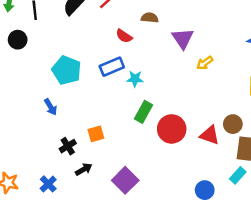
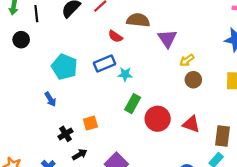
brown semicircle: (150, 18) -> (138, 20), size x1.5
brown circle: (233, 124) -> (193, 80), moved

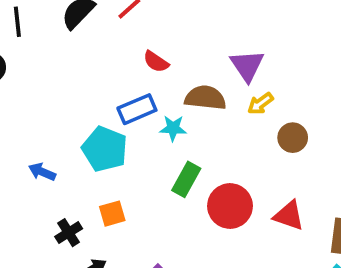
brown semicircle: (138, 20) -> (205, 98), moved
yellow arrow: (187, 60) -> (260, 103), moved
cyan pentagon: (64, 67) -> (105, 149), moved
blue arrow: (50, 99) -> (42, 172), turned 144

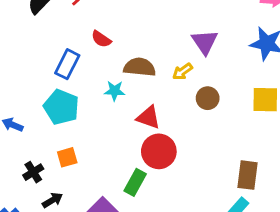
purple triangle: (247, 65) -> (205, 42), moved
blue rectangle: (137, 109) -> (67, 64), moved, turned -40
green rectangle: (186, 179) -> (135, 182), moved
red triangle: (289, 215) -> (148, 117), moved

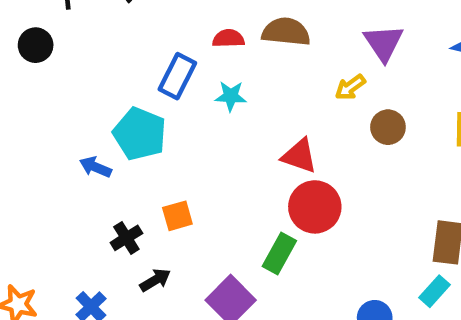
red semicircle: (101, 39) -> (228, 38), turned 144
brown semicircle: (140, 67) -> (286, 32), moved
cyan star: (114, 91) -> (231, 96), moved
cyan pentagon: (61, 107) -> (140, 134), moved

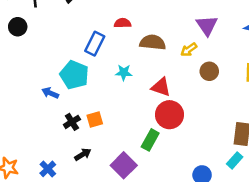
brown semicircle: (286, 32) -> (153, 42), moved
cyan star: (231, 96) -> (124, 73), moved
black cross: (126, 238) -> (72, 122), moved

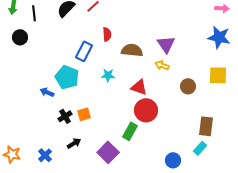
red semicircle: (123, 23) -> (107, 34), turned 88
purple triangle: (207, 26) -> (166, 44), moved
yellow arrow: (189, 50) -> (162, 65), moved, turned 56
brown circle: (209, 71) -> (188, 86), moved

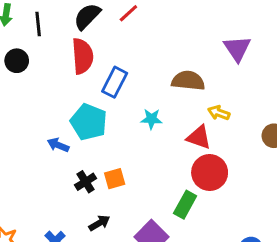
red semicircle: (107, 34) -> (83, 56), moved, size x1.6
purple triangle: (166, 44) -> (237, 48), moved
yellow arrow: (162, 65) -> (219, 113), moved

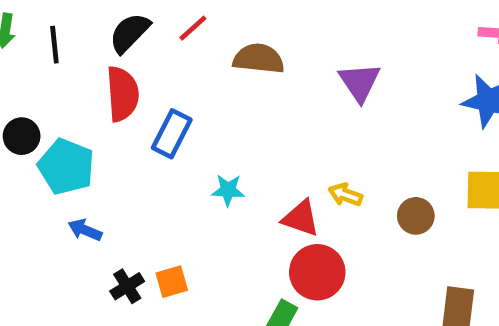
black circle: (17, 61) -> (22, 136), moved
brown semicircle: (188, 81) -> (259, 59), moved
yellow arrow: (219, 113) -> (345, 195), moved
cyan pentagon: (89, 122) -> (66, 167), moved

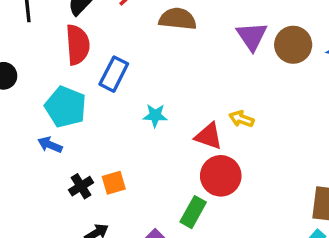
cyan pentagon: (66, 167) -> (65, 107), moved
brown circle: (416, 216) -> (293, 45), moved, size x1.4

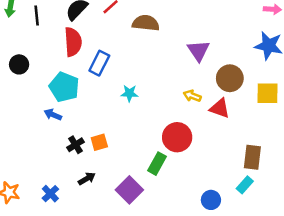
purple triangle: (252, 36) -> (198, 51), moved
brown circle: (293, 45) -> (230, 78), moved
red triangle: (209, 136) -> (220, 108), moved

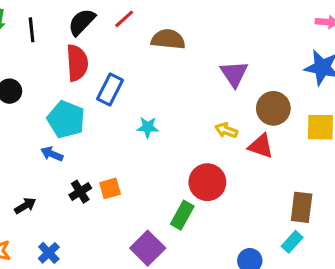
black arrow: (87, 179) -> (25, 206), moved

